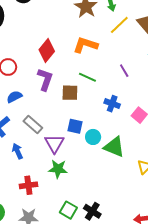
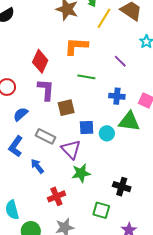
brown square: (70, 93) -> (66, 108), moved
green triangle: (114, 147) -> (129, 122), moved
black cross: (92, 211) -> (122, 187), moved

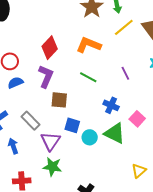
blue semicircle: (21, 114) -> (15, 83), moved

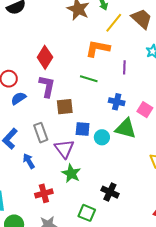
orange L-shape: (89, 45) -> (98, 48), moved
purple line: (125, 73) -> (124, 67), turned 40
gray rectangle: (31, 121) -> (41, 133), turned 36
green star: (52, 167) -> (71, 173), turned 30

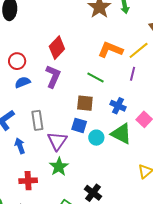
yellow line: (114, 23) -> (139, 50), moved
brown square: (65, 107) -> (85, 103), moved

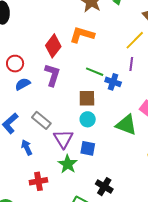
orange L-shape: (110, 50) -> (82, 35), moved
blue cross: (118, 106) -> (113, 82), moved
gray rectangle: (37, 120) -> (41, 120), turned -36
blue square: (79, 125) -> (88, 148), moved
cyan circle: (96, 138) -> (88, 119), moved

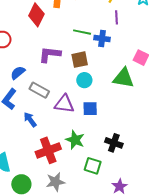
purple L-shape: (52, 75) -> (50, 54), moved, turned -90
blue semicircle: (23, 84) -> (18, 73), moved
purple triangle: (63, 139) -> (64, 104), turned -40
green star: (68, 164) -> (75, 140), moved
red cross: (38, 181) -> (48, 150), size x1.4

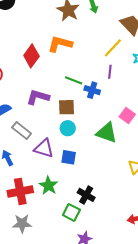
green square: (93, 166) -> (71, 212), moved

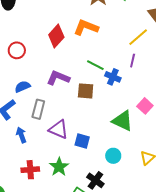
cyan circle: (68, 128) -> (113, 156), moved
gray rectangle: (22, 130) -> (38, 109), turned 60
red cross: (20, 191) -> (30, 170), size x0.7

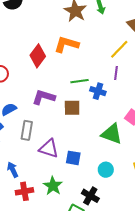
green line: (95, 65) -> (80, 81), turned -30
blue arrow: (21, 135) -> (13, 170), moved

